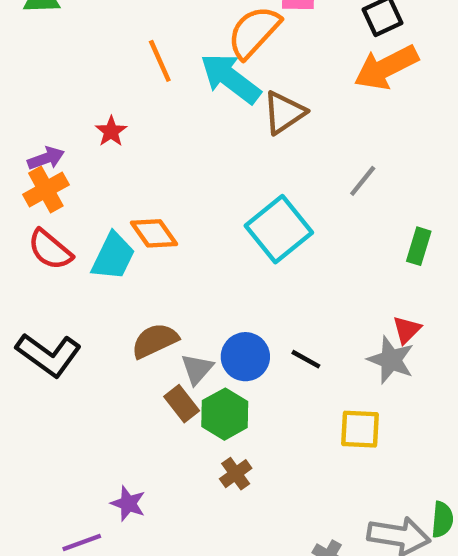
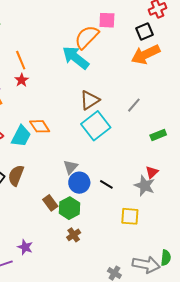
orange line: (160, 61) -> (21, 60), moved
brown triangle: (284, 113) -> (90, 100), moved
green rectangle: (419, 246) -> (158, 135), turned 49
brown semicircle: (155, 341) -> (16, 175), moved, turned -45
gray triangle: (197, 369) -> (71, 167), moved

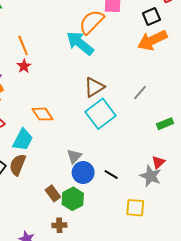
cyan trapezoid: (21, 136) -> (23, 140), moved
brown cross: (74, 235) -> (59, 225), moved, turned 32

